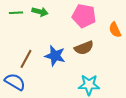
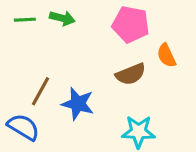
orange semicircle: (115, 30) -> (166, 55), moved
blue star: (55, 56) -> (78, 104), moved

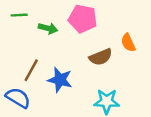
green arrow: (62, 18) -> (48, 28), moved
pink pentagon: (131, 24) -> (83, 19), moved

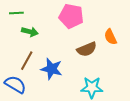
green arrow: (48, 28) -> (30, 32), moved

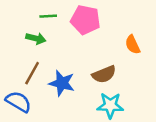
green line: (16, 13) -> (48, 16), moved
brown semicircle: (87, 49) -> (104, 74), moved

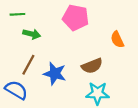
green line: (48, 16) -> (17, 14), moved

